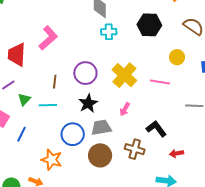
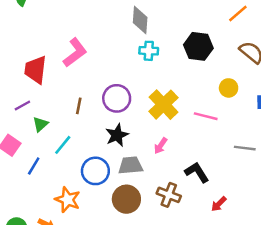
cyan line: (48, 105) -> (63, 145), moved, turned -54
red arrow: (176, 153) -> (219, 204), turned -40

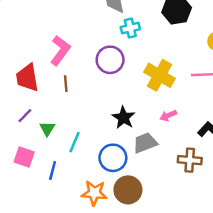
purple circle: (117, 98) -> (110, 60), moved
brown line: (79, 106) -> (66, 84), moved
pink arrow: (161, 146) -> (168, 115), turned 49
brown circle: (126, 199) -> (128, 190), moved

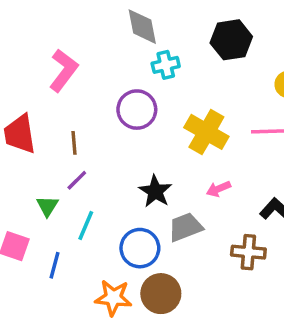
pink L-shape: (60, 50) -> (63, 70), moved
purple line: (25, 116) -> (77, 180), moved

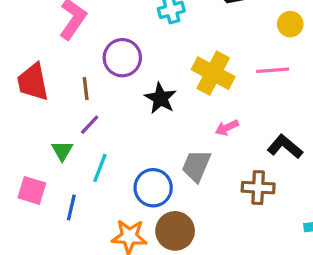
purple circle: (137, 110) -> (122, 58), moved
black star: (155, 191) -> (160, 98), moved
gray trapezoid: (185, 227) -> (196, 166), turned -44

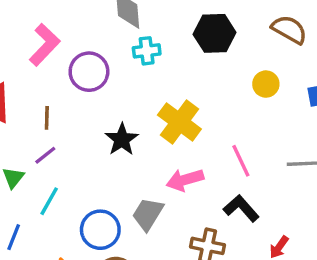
purple circle: (122, 58) -> (89, 72), moved
pink line: (273, 70) -> (241, 161), moved, turned 60
pink arrow: (227, 128) -> (185, 180), size x1.5

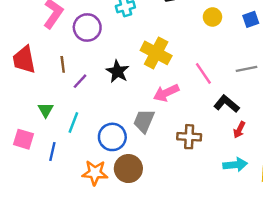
purple line: (45, 155) -> (80, 81), moved
black L-shape: (241, 208) -> (227, 104), moved

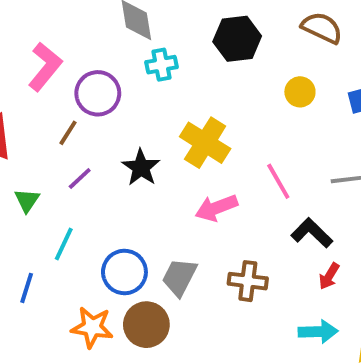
brown line: (63, 64) -> (68, 133), moved, turned 35
green triangle: (46, 110) -> (27, 200), moved
gray trapezoid: (144, 121) -> (179, 277), moved

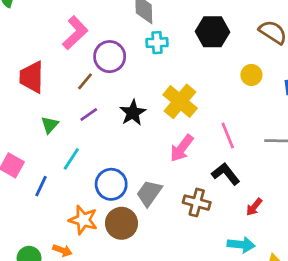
pink arrow: (216, 208) -> (182, 148), turned -40
black L-shape: (312, 233) -> (226, 174), moved

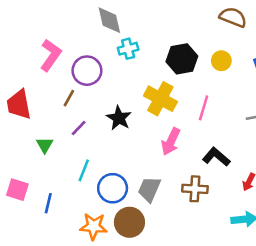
black hexagon: (213, 32) -> (182, 59), moved
pink line: (228, 136) -> (204, 108), moved, turned 50
cyan line: (71, 159) -> (84, 170), moved

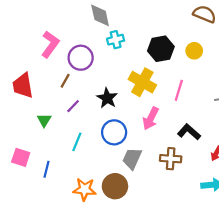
blue circle: (113, 188) -> (114, 132), moved

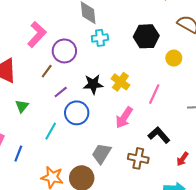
black hexagon: (161, 49) -> (146, 36), moved
yellow cross: (142, 82) -> (120, 82), size x0.7
black star: (107, 98) -> (93, 84), moved, turned 30
purple line: (73, 106) -> (61, 92), moved
blue circle: (114, 132) -> (77, 113), moved

